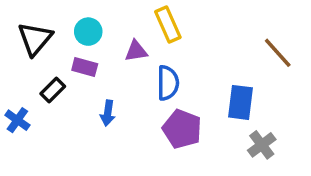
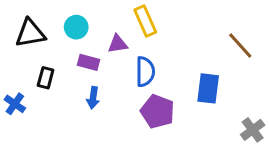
black triangle: (35, 39) -> (30, 33), turned 40
purple rectangle: (85, 67) -> (88, 62), moved
black rectangle: (53, 90) -> (46, 78), turned -30
gray cross: (262, 145) -> (253, 130), moved

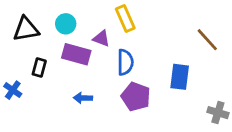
purple triangle: (118, 44) -> (101, 38), turned 30
purple rectangle: (88, 62) -> (76, 54), size x1.5
blue arrow: (93, 98) -> (83, 98), moved, turned 84
gray cross: (253, 130) -> (218, 113), turned -36

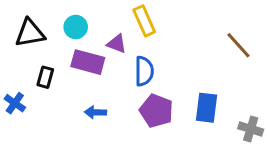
blue rectangle: (180, 77) -> (207, 108), moved

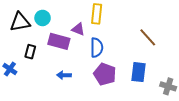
yellow rectangle: (144, 21) -> (97, 14), turned 30
cyan circle: (76, 27) -> (43, 18), moved
brown line: (239, 45) -> (148, 37), moved

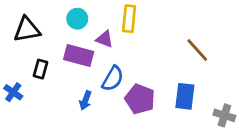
cyan circle: (43, 18) -> (77, 19), moved
blue semicircle: (97, 48) -> (113, 79), moved, turned 30
blue arrow: (64, 75) -> (85, 100), turned -72

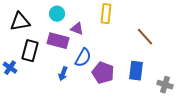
yellow rectangle: (129, 19) -> (106, 14), moved
black rectangle: (40, 69) -> (30, 51), size x1.5

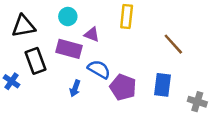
black rectangle: (30, 51) -> (35, 61), turned -35
blue semicircle: (83, 58) -> (99, 69), turned -90

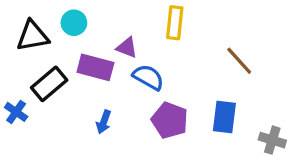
cyan circle: (68, 17) -> (74, 23), moved
black rectangle: (35, 61) -> (49, 84), turned 70
blue semicircle: (99, 69) -> (148, 77), moved

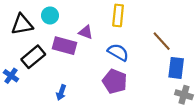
blue semicircle: (148, 77) -> (118, 52), moved
blue rectangle: (224, 117) -> (176, 68), moved
blue arrow: (104, 122) -> (61, 93), moved

